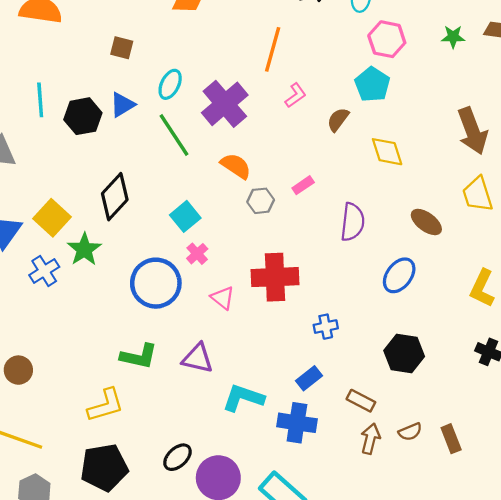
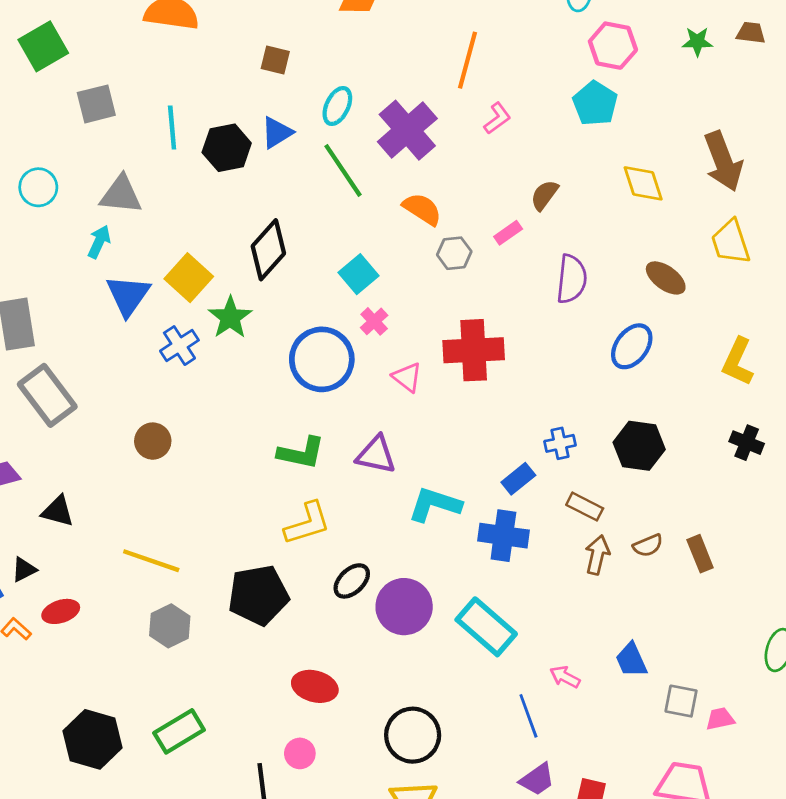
brown semicircle: (338, 120) -> (544, 195), moved
yellow diamond: (387, 152) -> (643, 183), moved
blue cross: (326, 327) -> (560, 443), moved
brown circle: (18, 370) -> (153, 441), moved
yellow L-shape: (106, 405) -> (307, 523), moved

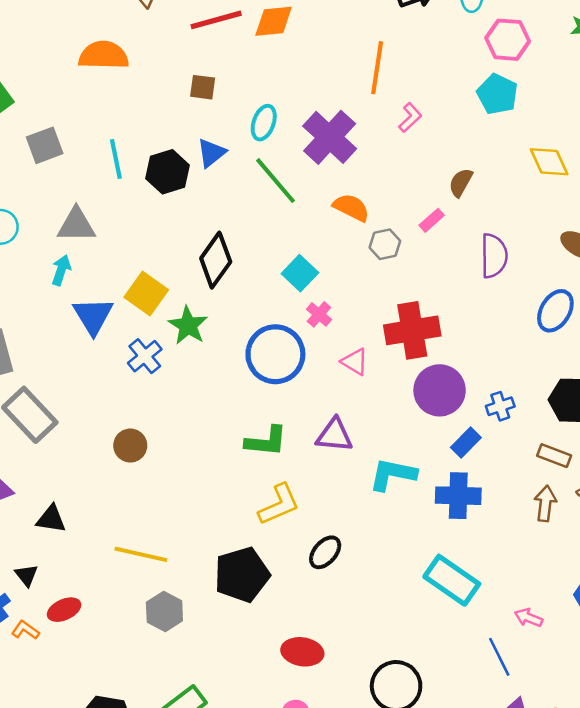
brown rectangle: (585, 507) -> (554, 456), moved
black triangle: (24, 570) -> (26, 575), turned -35
purple circle: (404, 607) -> (440, 390), moved

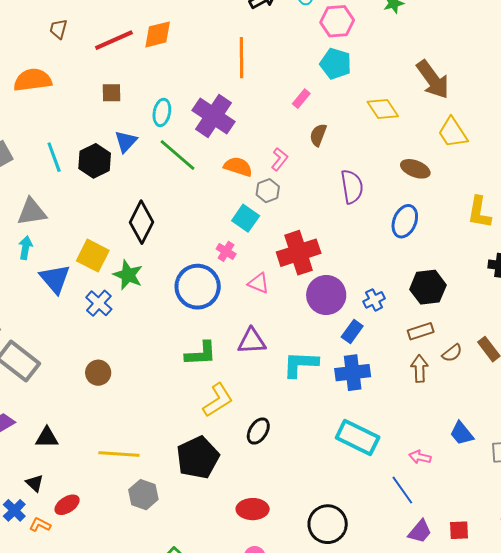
pink L-shape: (410, 118) -> (280, 159), moved
pink rectangle: (432, 220) -> (301, 99), moved
cyan square: (300, 273) -> (246, 218), moved
brown rectangle: (554, 456) -> (421, 331), turned -30

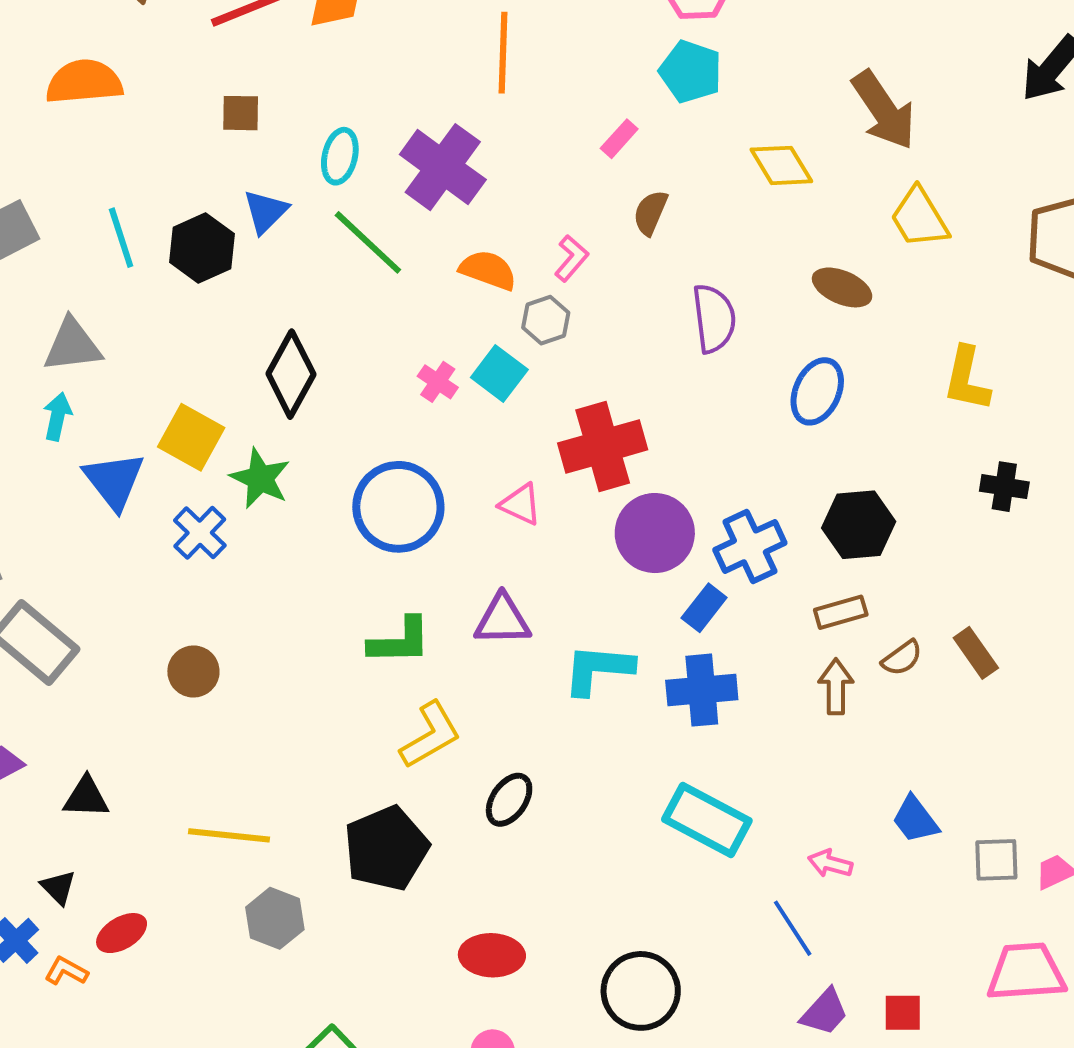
pink cross: (226, 251) -> (438, 382), moved
blue cross: (374, 300) -> (750, 546), size x1.6

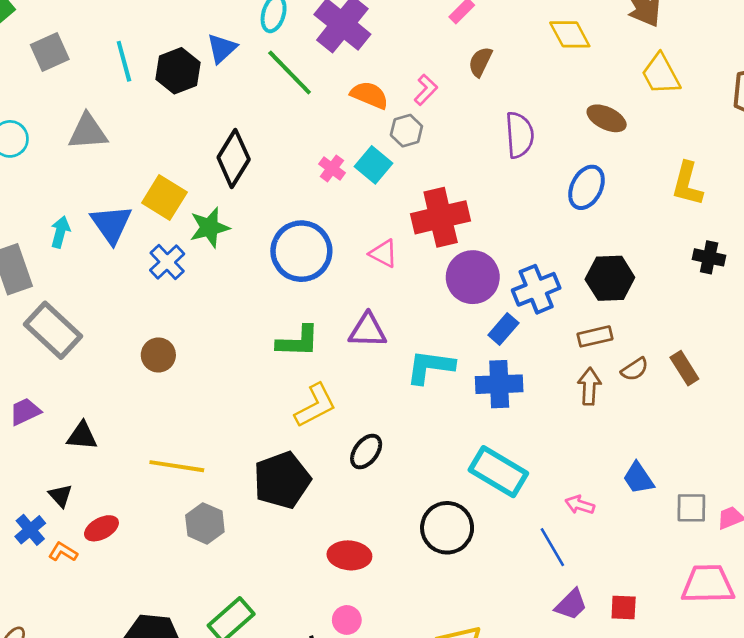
cyan arrow: (57, 416) -> (60, 232), moved
green star: (260, 478) -> (209, 228), turned 30
black circle: (641, 991) -> (447, 528), moved

